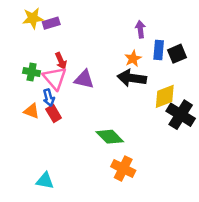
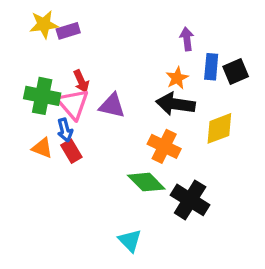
green cross: (32, 72) -> (42, 96), size x1.5
black cross: (181, 115) -> (190, 200), moved
orange cross: (123, 169) -> (164, 146), moved
cyan triangle: (45, 181) -> (130, 241), moved, turned 36

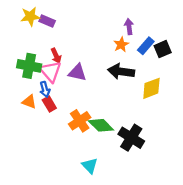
purple rectangle: (68, 31) -> (47, 21), turned 40
blue rectangle: (211, 67) -> (146, 46), turned 36
orange star: (177, 78) -> (121, 45), moved
orange cross: (164, 146) -> (80, 121), moved, turned 30

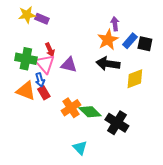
orange star: (121, 45) -> (108, 40), size x1.5
black square: (163, 49) -> (145, 44), turned 35
orange triangle: (29, 102) -> (26, 91), size x1.5

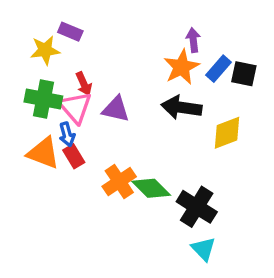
yellow star: (27, 15) -> (45, 50), moved
cyan triangle: (80, 148) -> (203, 249), moved

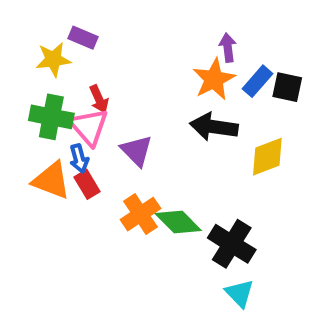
purple triangle: (116, 109) -> (137, 151), moved, turned 32

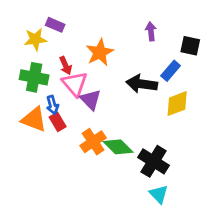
orange star: (214, 79) -> (100, 52), moved
blue rectangle: (257, 81) -> (171, 71), moved
black square: (287, 87) -> (190, 46), moved
pink triangle: (89, 127) -> (75, 84), moved

